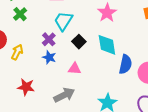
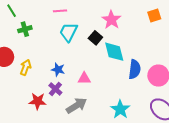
green cross: (20, 14) -> (25, 29), turned 32
purple cross: (49, 39) -> (55, 89), moved
black square: (79, 42) -> (95, 38), moved

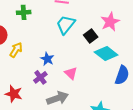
cyan diamond: (114, 52) -> (106, 54), turned -50
pink triangle: (84, 78) -> (71, 73), turned 32
red star: (38, 101) -> (14, 94), moved

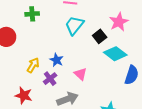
yellow arrow: (16, 50) -> (33, 65), moved

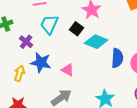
blue star: (57, 60) -> (41, 62), size x1.5
purple cross: (50, 79) -> (26, 42), moved

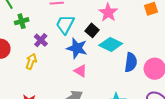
blue star: (41, 62) -> (77, 48), moved
yellow arrow: (19, 73) -> (31, 61), moved

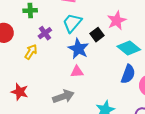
cyan diamond: (111, 44) -> (129, 48), moved
pink triangle: (80, 71) -> (77, 72), turned -48

